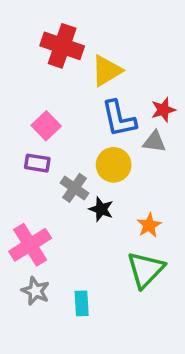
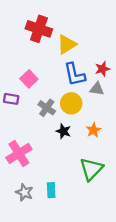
purple rectangle: (37, 163) -> (11, 99), moved
gray cross: (75, 188) -> (47, 108), moved
orange star: (149, 225) -> (93, 130), moved
gray star: (35, 291) -> (24, 192), moved

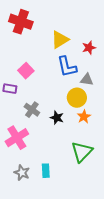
red cross: (39, 29) -> (21, 22), moved
red star: (102, 69) -> (89, 48), moved
yellow circle: (71, 103) -> (77, 98), moved
gray cross: (47, 108) -> (32, 110), moved

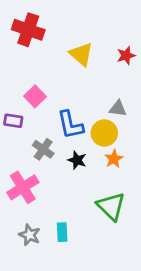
yellow triangle: (60, 40) -> (81, 54), turned -48
red star: (89, 48) -> (126, 56), moved
blue L-shape: (67, 67) -> (70, 125), moved
green triangle: (82, 152) -> (111, 206), turned -30

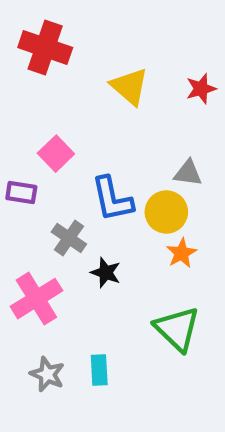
black star: (77, 160) -> (106, 273), moved

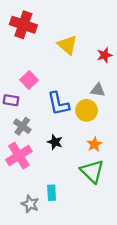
red star: (201, 89) -> (105, 55), moved
gray cross: (69, 238) -> (22, 126), moved
orange star: (181, 253) -> (94, 144), moved
gray star: (47, 374) -> (30, 204), moved

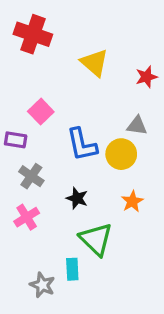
pink cross: (19, 156) -> (27, 217), size x0.7
green triangle: (92, 171) -> (96, 239), moved

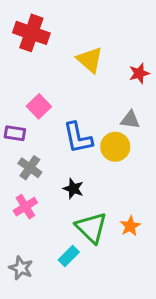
orange star: (132, 201) -> (130, 226), moved
cyan rectangle: (72, 269) -> (69, 256), turned 48
gray star: (42, 285) -> (21, 268), moved

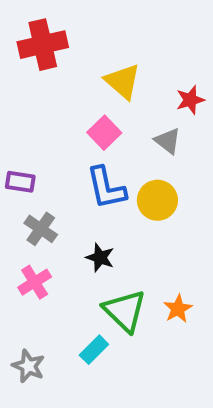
red cross: (31, 33) -> (43, 45), turned -32
pink square: (39, 106) -> (104, 133), moved
gray triangle: (130, 120) -> (168, 141), moved, turned 30

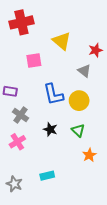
pink square: (104, 133) -> (34, 61), moved, turned 35
green triangle: (125, 311) -> (78, 130), moved, size x0.6
cyan rectangle: (94, 350) -> (47, 176), turned 32

